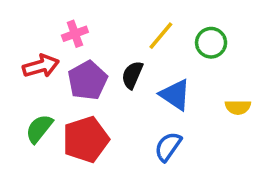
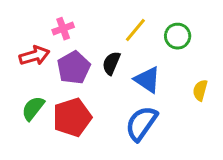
yellow semicircle: (238, 107) -> (200, 90), turned 105
blue semicircle: (168, 147) -> (141, 123), size x1.4

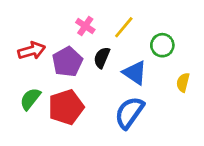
pink cross: (63, 29) -> (85, 26), moved, turned -36
green circle: (178, 36) -> (162, 45), moved

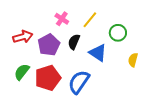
blue semicircle: (129, 113) -> (79, 82), moved

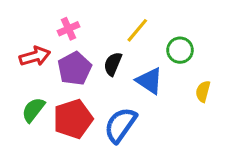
pink cross: (62, 19) -> (68, 29), moved, turned 32

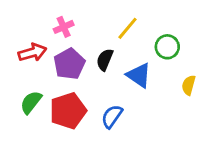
blue semicircle: (120, 125) -> (112, 116), size x0.7

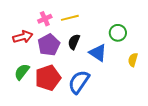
yellow line: (128, 28) -> (70, 18), moved, turned 36
blue semicircle: (112, 116) -> (79, 82), size x1.4

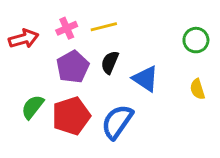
green circle: (118, 33) -> (196, 40), moved
red arrow: (23, 37) -> (24, 39), moved
yellow semicircle: (133, 60) -> (197, 89), turned -32

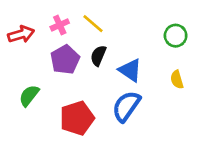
yellow line: (104, 27) -> (93, 24), turned 55
red pentagon: (71, 116) -> (77, 118), moved
blue semicircle: (117, 122) -> (126, 106), moved

